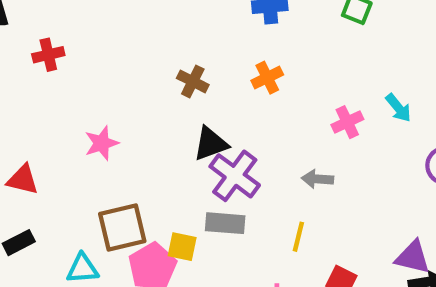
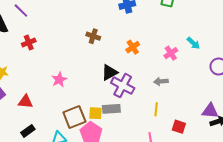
orange cross: (267, 78) -> (133, 47), moved
brown cross: (193, 81) -> (93, 36), moved
gray rectangle: (225, 223) -> (111, 109), moved
yellow square: (182, 247) -> (95, 113), moved

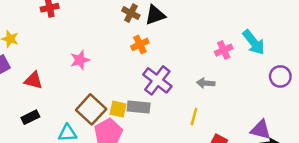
cyan arrow: (193, 43) -> (254, 42), size x1.5
orange cross: (133, 47) -> (140, 44), moved
black triangle: (109, 72) -> (155, 15), moved
brown square: (74, 117) -> (91, 109), turned -35

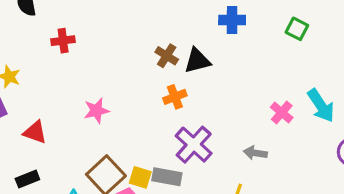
pink cross: (224, 50) -> (282, 112), turned -30

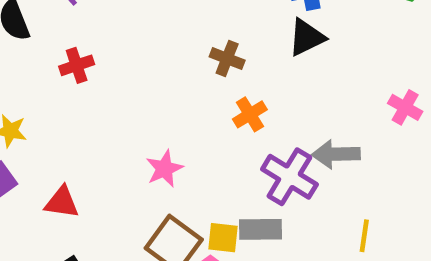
black triangle: (197, 61) -> (307, 37), moved
pink star: (96, 111) -> (164, 169), moved
gray arrow: (255, 153) -> (336, 154), moved, size x1.4

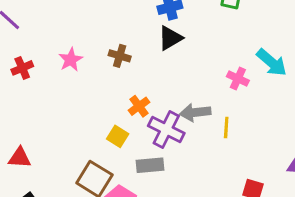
orange cross: (250, 114) -> (139, 106), moved
pink star: (164, 169) -> (71, 60), moved
yellow line: (364, 236) -> (226, 128), moved
yellow square: (223, 238) -> (118, 136), moved, turned 30

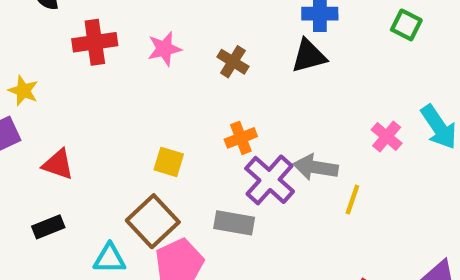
red cross: (22, 68) -> (95, 42), size x1.4
yellow square: (118, 136) -> (169, 162), moved, turned -30

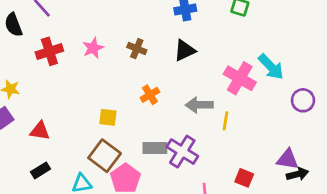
black triangle: (309, 56) -> (185, 50), moved
pink cross: (387, 137) -> (240, 78), size x1.6
purple cross: (270, 180) -> (182, 152), moved

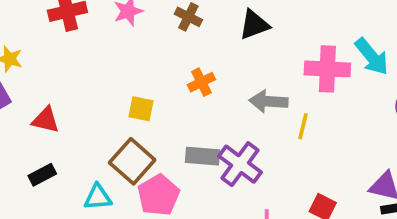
pink cross: (240, 78) -> (327, 69), turned -32

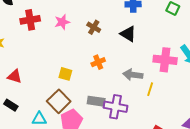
black triangle: (254, 25) -> (128, 34), turned 48
purple cross: (240, 164) -> (116, 107), turned -30
black rectangle: (42, 175) -> (11, 105), turned 56

